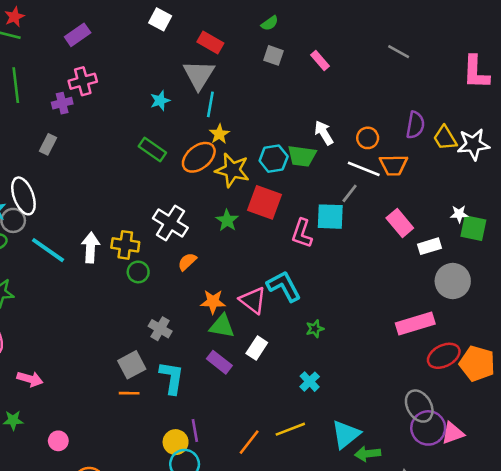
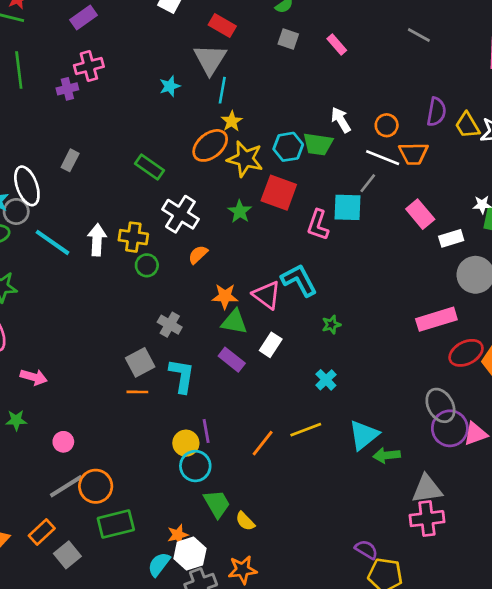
gray rectangle: (48, 144) -> (70, 160), moved
green rectangle: (152, 150) -> (150, 167), moved

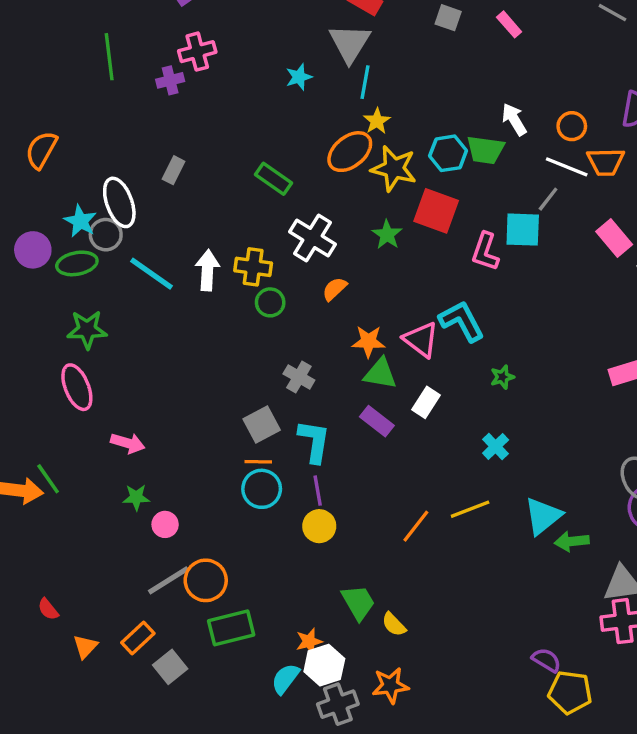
green star: (16, 420) -> (136, 497), moved
purple line: (206, 431) -> (318, 491), moved
cyan circle: (195, 466) -> (262, 489), moved

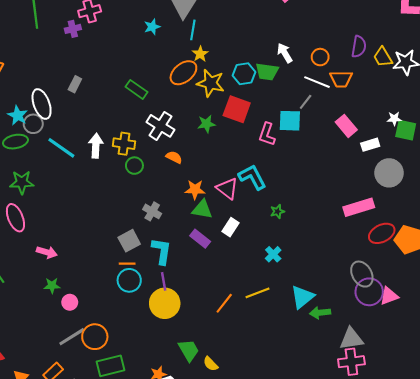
green star: (387, 235) -> (206, 124), turned 30
orange semicircle: (335, 289) -> (174, 157), turned 70
yellow circle: (319, 526) -> (165, 303), size x1.5

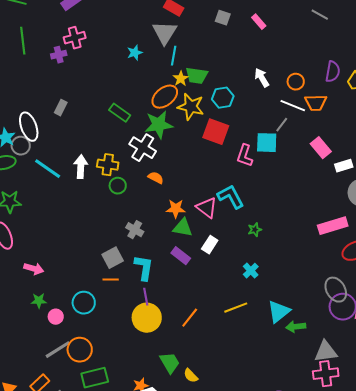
green trapezoid: (267, 72) -> (197, 76), moved
green star: (206, 124) -> (159, 125), moved, size x1.6
cyan circle: (129, 280) -> (84, 303), moved
orange line: (224, 303) -> (190, 318), moved

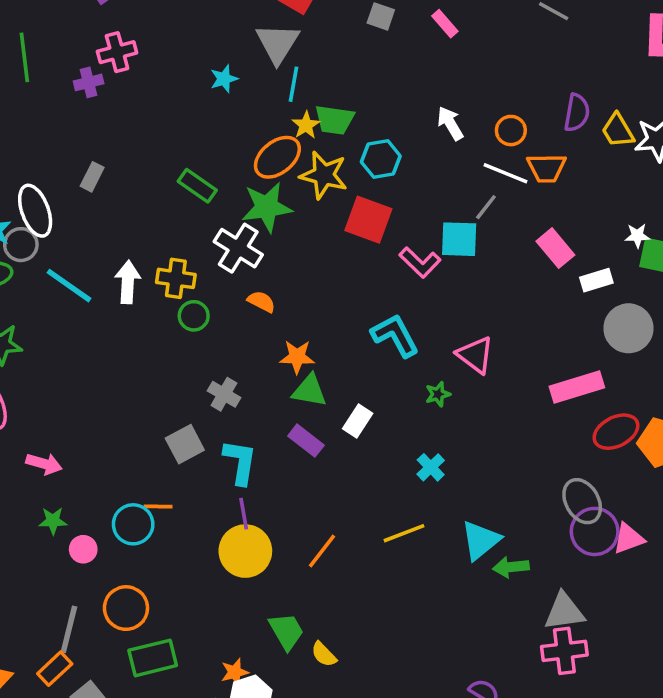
pink L-shape: (245, 156) -> (420, 262), turned -65
pink triangle: (207, 208) -> (475, 355), moved
orange line: (111, 280) -> (158, 506), moved
gray line: (58, 350) -> (69, 629), moved, turned -44

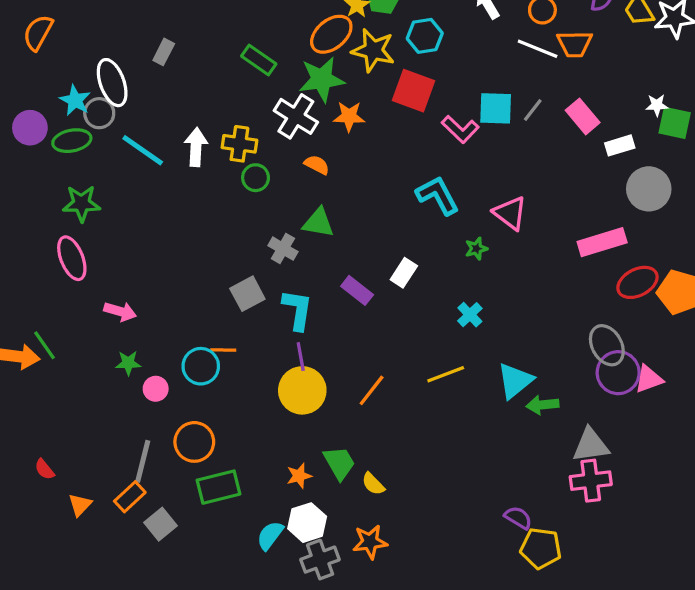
gray line: (486, 207) -> (533, 110), moved
orange star: (297, 357) -> (349, 116), moved
green triangle: (310, 391) -> (318, 223), moved
orange star: (235, 672) -> (299, 476), moved

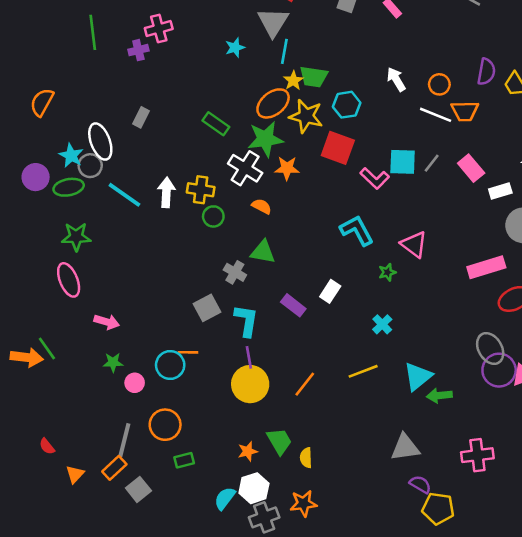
gray triangle: (591, 445) -> (405, 448), moved
yellow semicircle: (373, 484) -> (306, 458), turned 42
green rectangle: (218, 487) -> (184, 460), size x0.6

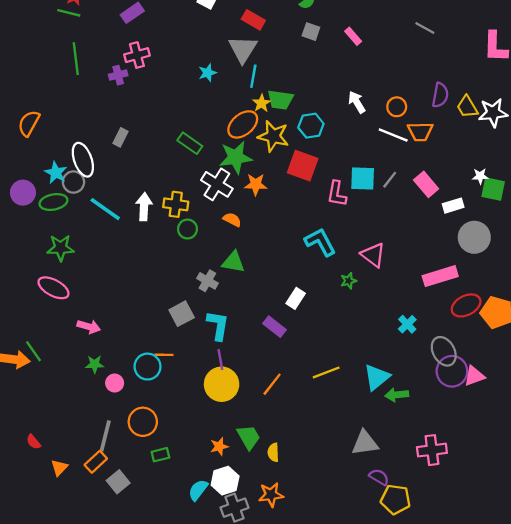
pink L-shape: (375, 178) -> (337, 194), turned 56
pink ellipse: (69, 280) -> (53, 288), turned -40
purple rectangle: (293, 305) -> (274, 327), moved
cyan cross: (382, 324) -> (407, 324), moved

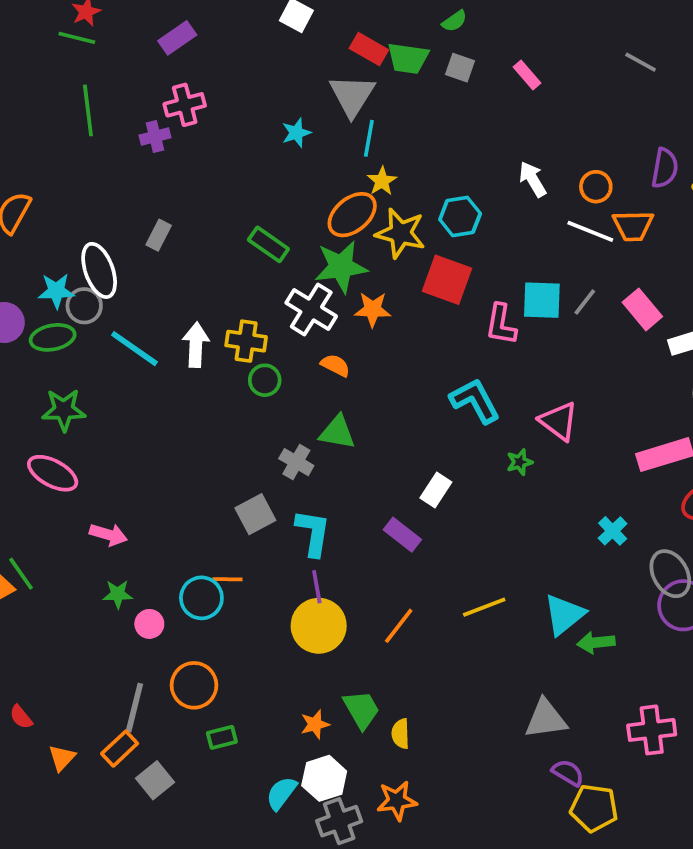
green trapezoid: (280, 100) -> (408, 58), moved
cyan star: (56, 173) -> (56, 291), turned -30

